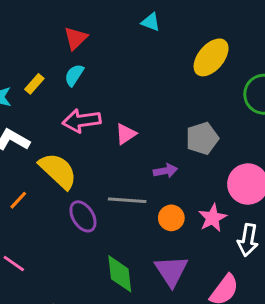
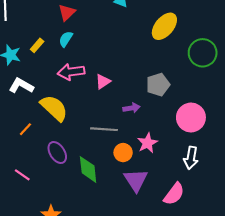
purple ellipse: (83, 216) -> (57, 153), moved
orange circle: (171, 218) -> (123, 153), moved
pink star: (213, 218) -> (147, 143), moved
green diamond: (120, 274) -> (88, 169), moved

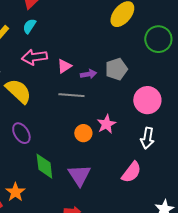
purple arrow: (132, 108) -> (88, 74), moved
gray line: (104, 129) -> (71, 95), moved
green diamond: (88, 169) -> (44, 166), moved
purple triangle: (136, 180) -> (79, 175), moved

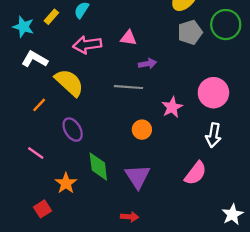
pink triangle: (64, 66) -> (129, 38), moved, turned 42
gray pentagon: (116, 69) -> (190, 32), moved
pink star: (106, 124) -> (172, 107), moved
orange star: (15, 192) -> (66, 183), moved

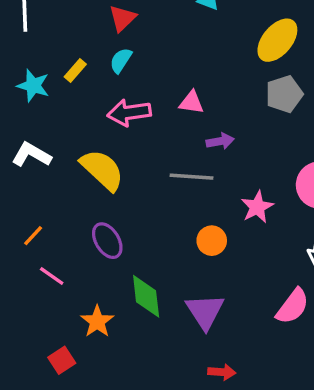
white L-shape: (35, 59) -> (31, 155), moved
orange line: (39, 105) -> (33, 236), moved
red arrow: (130, 217) -> (222, 372), moved

